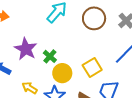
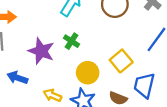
green cross: (50, 56) -> (72, 41), moved

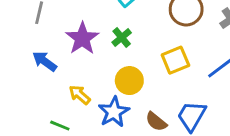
yellow square: (121, 61) -> (175, 60), moved

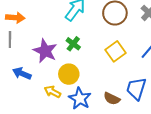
yellow circle: (129, 81) -> (69, 74), moved

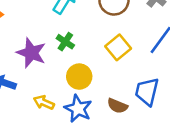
yellow circle: (69, 74) -> (79, 77), moved

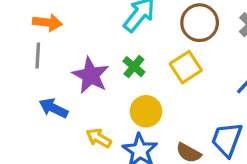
yellow square: (118, 47) -> (186, 67), moved

